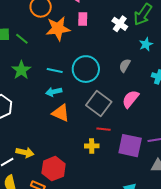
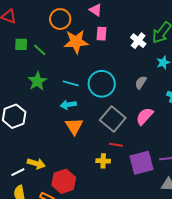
orange triangle: (61, 113) -> (74, 126), turned 30
purple square: (130, 146) -> (141, 163), turned -30

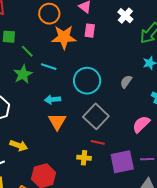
white cross: (138, 41) -> (125, 16), moved
green line: (40, 50) -> (27, 51), moved
cyan line: (71, 83) -> (49, 67), moved
pink semicircle: (145, 116) -> (141, 124), moved
yellow arrow: (36, 164) -> (19, 145), moved

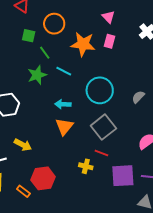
orange circle: (49, 14) -> (54, 24), moved

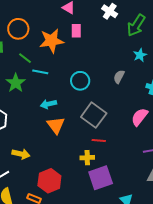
green line: (45, 53) -> (25, 58), moved
cyan circle: (100, 90) -> (80, 81), size x0.7
purple square: (123, 176) -> (101, 178), moved

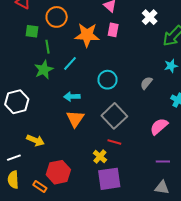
green line: (25, 58) -> (48, 47), moved, turned 32
cyan line: (40, 72) -> (70, 63), turned -70
yellow cross: (87, 158) -> (100, 157), turned 32

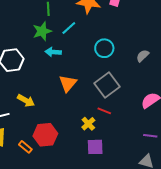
cyan arrow: (72, 97) -> (53, 52), moved
purple square: (109, 179) -> (95, 147), size x0.7

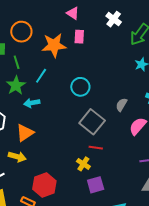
gray semicircle: (143, 56) -> (121, 105), moved
orange triangle: (68, 83) -> (25, 133), moved, turned 30

